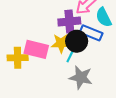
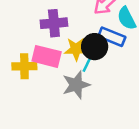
purple cross: (69, 21) -> (54, 23), moved
gray star: (81, 77) -> (76, 85), moved, turned -30

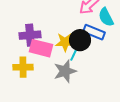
purple cross: (54, 23) -> (30, 35), moved
yellow cross: (24, 66) -> (23, 67), moved

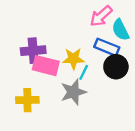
black circle: (80, 40) -> (116, 67), moved
yellow cross: (23, 67) -> (27, 100), moved

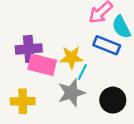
black circle: (116, 67) -> (113, 100), moved

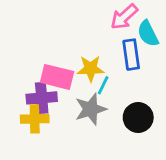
blue rectangle: (107, 45) -> (131, 55), turned 60
purple cross: (29, 49) -> (42, 98), moved

